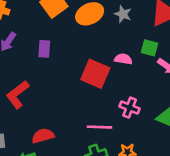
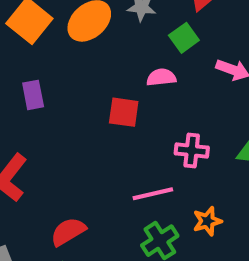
green square: (149, 48) -> (184, 38), moved, turned -36
red square: (95, 74) -> (124, 112), size x0.7

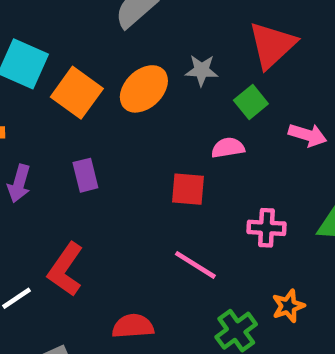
pink line: (153, 194) -> (195, 265), moved, turned 48
red semicircle: (68, 232) -> (133, 326), turned 30

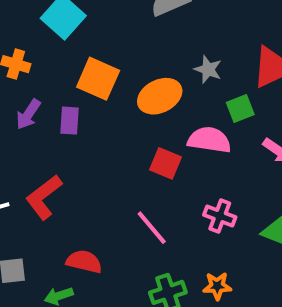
orange ellipse: (144, 89) -> (160, 96), moved
orange square: (77, 93) -> (98, 79), moved, turned -30
pink semicircle: (228, 148) -> (209, 140), size x1.5
purple rectangle: (85, 175) -> (70, 121), moved

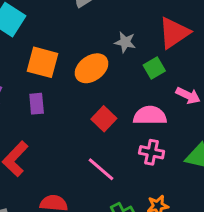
purple rectangle: (70, 121) -> (37, 104), moved
pink semicircle: (209, 140) -> (150, 116), moved
red square: (166, 163) -> (104, 119), turned 30

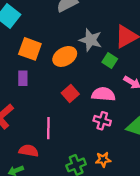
gray star: (125, 42) -> (91, 40), size x1.5
green square: (154, 68) -> (110, 60), turned -32
pink line: (101, 169) -> (48, 128), moved, turned 45

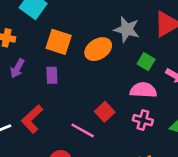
green square: (110, 60) -> (146, 62), moved
red square: (70, 94) -> (105, 112), moved
pink line: (48, 128) -> (83, 130), turned -60

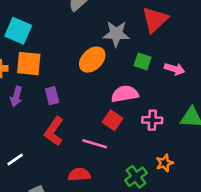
orange square: (59, 42) -> (29, 64), moved
pink semicircle: (143, 90) -> (125, 94), moved
red L-shape: (32, 119) -> (54, 131), moved

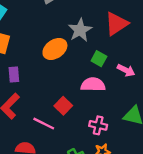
gray star: (116, 34) -> (80, 30), turned 30
pink semicircle: (125, 94) -> (93, 85), moved
pink cross: (152, 120) -> (98, 125), moved

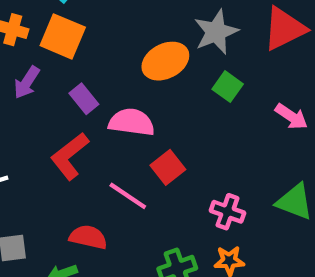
green square: (99, 59) -> (228, 87), moved
purple rectangle: (14, 75) -> (84, 99), turned -42
pink semicircle: (93, 85) -> (132, 122), moved

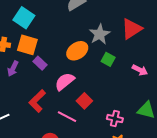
purple rectangle: (84, 99) -> (40, 63), moved
pink semicircle: (132, 122) -> (65, 82), turned -40

